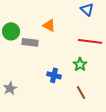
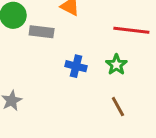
blue cross: (54, 75) -> (76, 66), moved

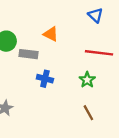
blue cross: (76, 66) -> (45, 79), moved

